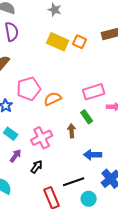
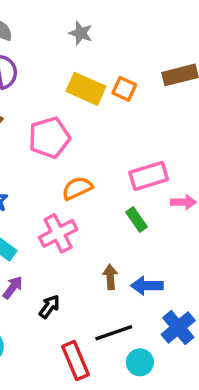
pink pentagon: (29, 89) -> (49, 138), moved
brown arrow: (72, 131) -> (110, 277), moved
pink cross: (42, 138) -> (58, 233), moved

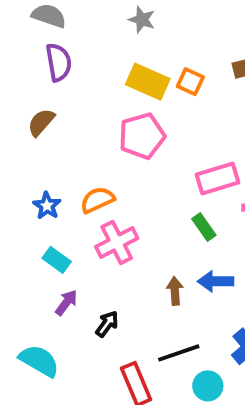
pink pentagon: (49, 138) -> (142, 136), moved
orange semicircle: (77, 188) -> (97, 200), moved
blue arrow: (147, 286) -> (216, 281), moved

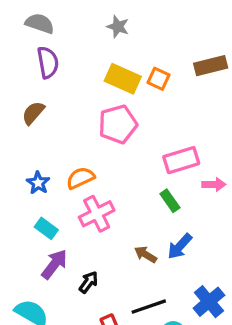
blue arrow: (216, 281) -> (180, 246), turned -48
brown arrow: (175, 291) -> (146, 254), turned -55
purple arrow: (66, 303) -> (54, 264), size x1.4

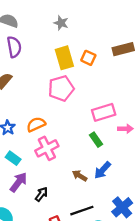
yellow rectangle: (123, 79) -> (64, 58), turned 50

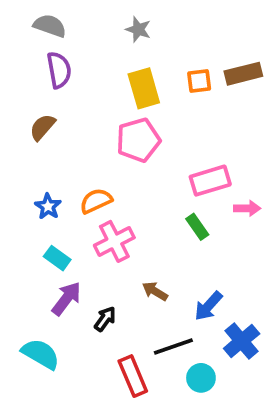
orange square: (88, 58) -> (199, 81), moved, turned -32
blue arrow: (103, 170) -> (208, 306), moved
brown arrow: (80, 176) -> (155, 291), moved

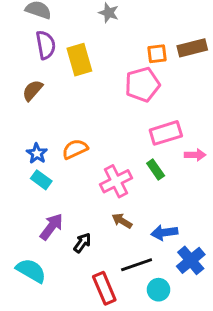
yellow rectangle: (144, 88) -> (79, 60), moved
pink pentagon: (138, 140) -> (142, 85), moved
pink cross: (114, 241) -> (116, 181), moved
cyan rectangle: (57, 258) -> (41, 180), moved
blue arrow: (208, 306) -> (164, 233), turned 40

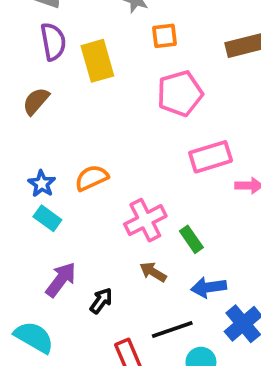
orange square: (157, 54) -> (165, 36), moved
green rectangle: (156, 170) -> (191, 239), moved

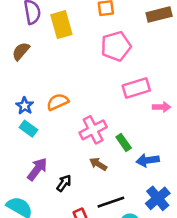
blue arrow: (209, 287) -> (148, 160), moved

